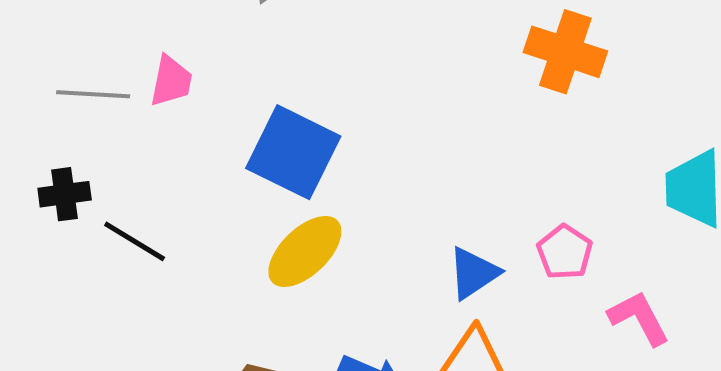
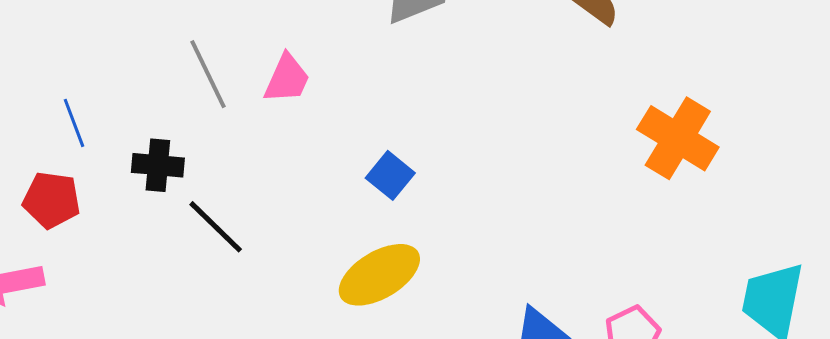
gray line: (93, 94) -> (208, 74), turned 48
blue square: (293, 152) -> (390, 175), size x0.5

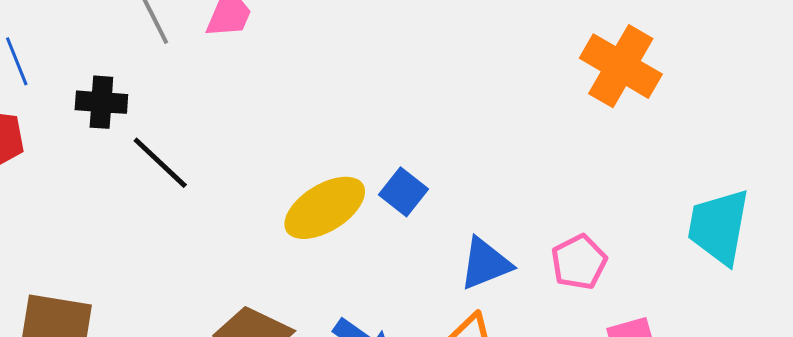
blue square: (390, 175) -> (404, 192), moved

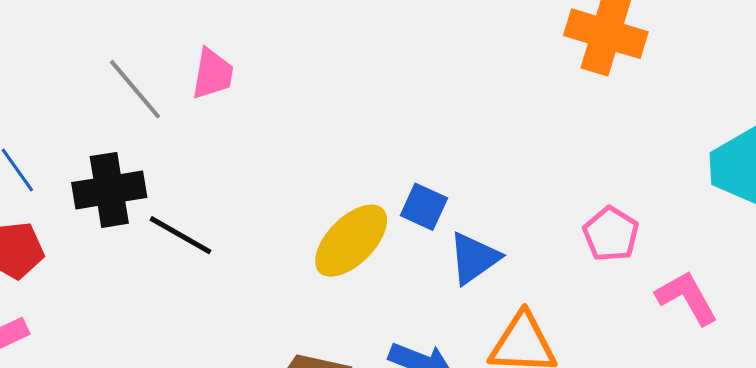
black cross: (101, 102) -> (109, 190), size x1.4
blue triangle: (485, 264) -> (474, 258), moved

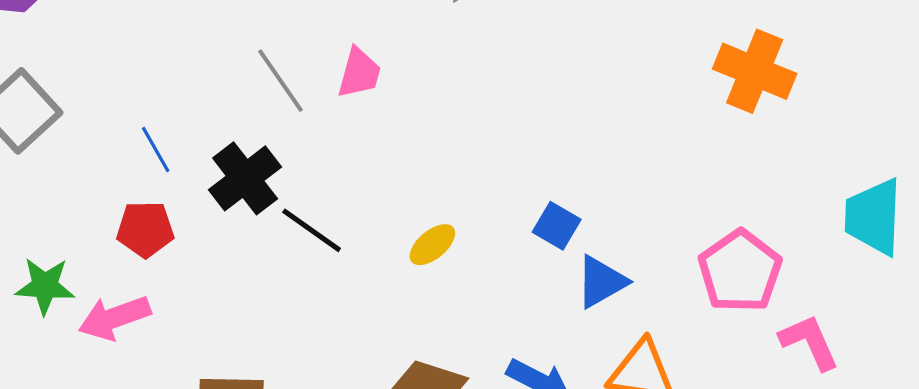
black cross: (109, 190) -> (245, 178), turned -34
pink pentagon: (611, 234) -> (740, 271), size x1.5
yellow ellipse: (351, 241) -> (432, 245), moved, size x0.6

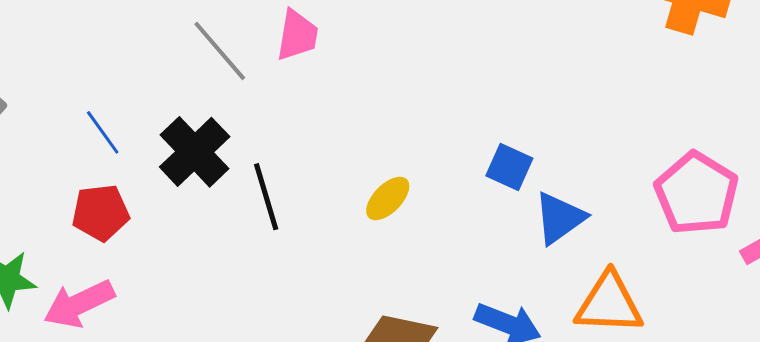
black line: (312, 230) -> (266, 197), turned 44

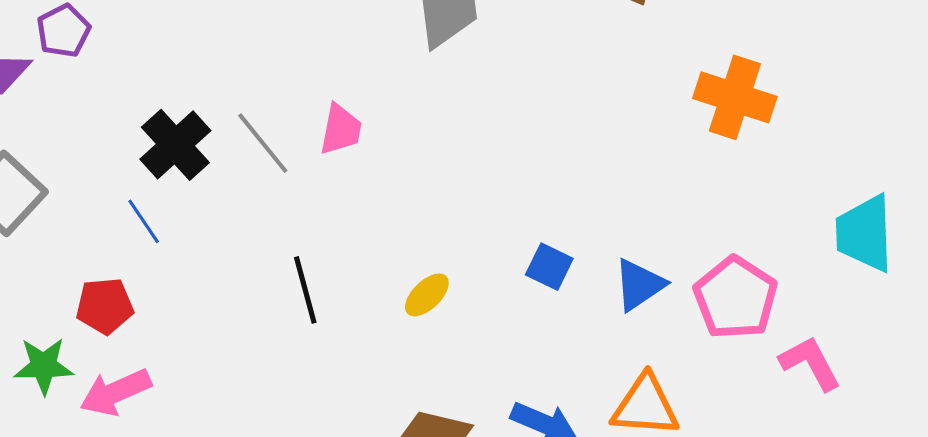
black cross: (195, 152) -> (175, 145), moved
red pentagon: (101, 213) -> (105, 306), moved
blue triangle: (560, 218) -> (639, 285), moved

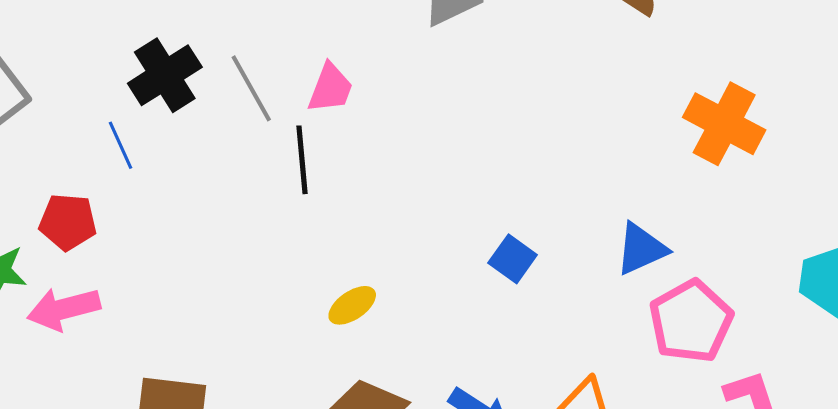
blue triangle: (639, 285) -> (641, 249), moved
black line: (305, 290) -> (302, 160), moved
yellow ellipse: (427, 295) -> (352, 305), moved

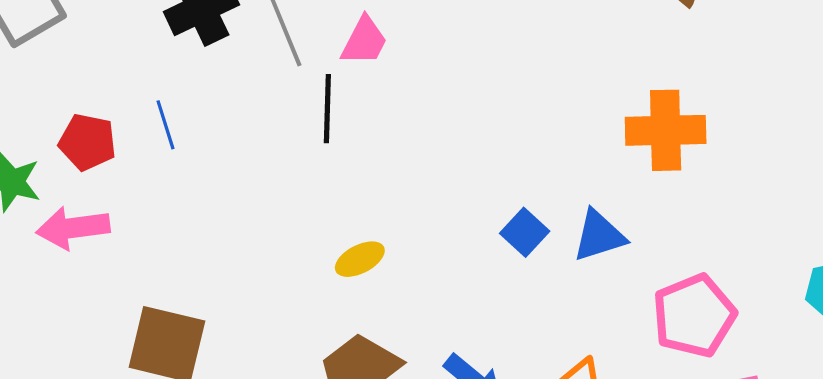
orange cross: (724, 124) -> (666, 130), moved, turned -36
blue line: (120, 145) -> (165, 125), moved
blue triangle: (641, 249) -> (599, 236), moved

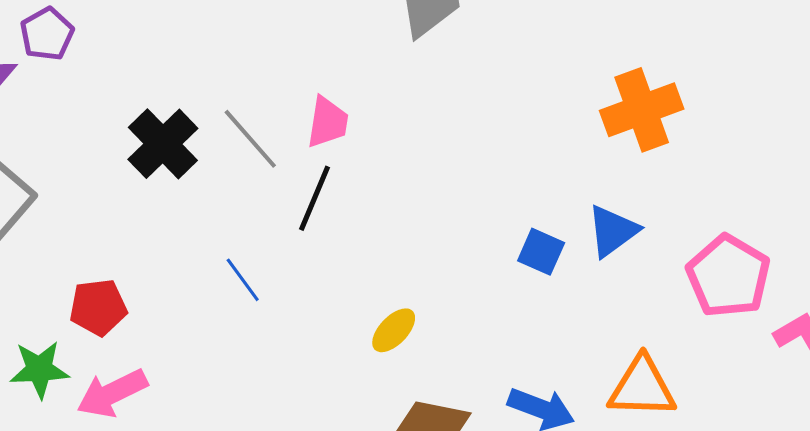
black line: (327, 109) -> (315, 198), turned 40
blue line: (165, 125) -> (243, 280), moved

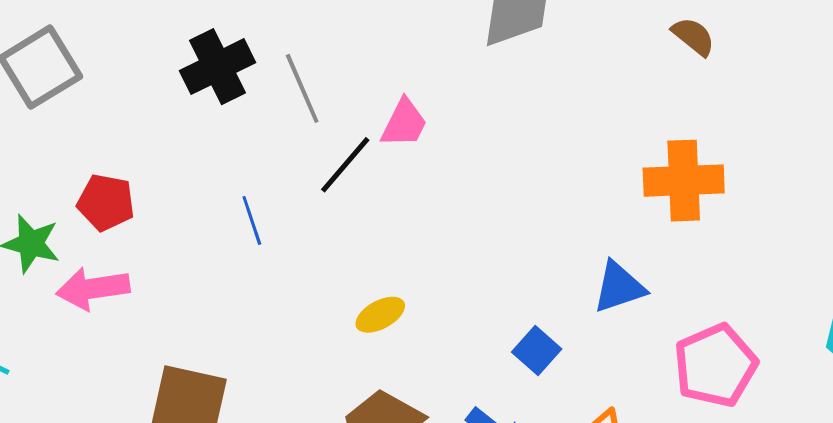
pink trapezoid: (328, 122) -> (404, 123), moved
blue square: (541, 252) -> (537, 350), moved

